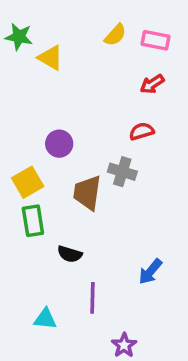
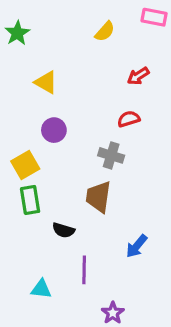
green star: (19, 37) -> (17, 33), turned 30
pink rectangle: (156, 40) -> (154, 17), moved
yellow triangle: (50, 58) -> (46, 82), moved
brown trapezoid: (87, 193) -> (98, 197), moved

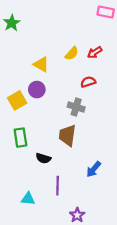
yellow semicircle: (105, 31) -> (72, 53), moved
yellow triangle: (46, 82) -> (41, 64), moved
yellow square: (25, 165) -> (17, 100), moved

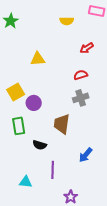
yellow semicircle: (72, 53) -> (67, 21), moved, turned 48
yellow triangle: (41, 64) -> (38, 59), turned -35
purple circle: (37, 90) -> (34, 103), moved
gray cross: (76, 107) -> (81, 98), moved, turned -35

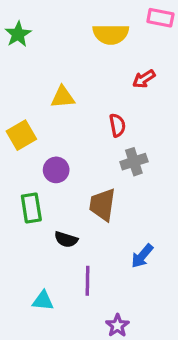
yellow semicircle: (67, 21) -> (111, 34), size x1.5
red semicircle: (81, 75) -> (117, 125), moved, turned 96
yellow square: (16, 92) -> (21, 135), moved

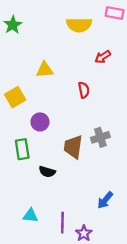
gray cross: (134, 162) -> (100, 137), moved
blue arrow: (142, 256) -> (105, 200), moved
purple line: (88, 281) -> (62, 223), moved

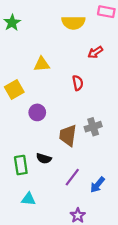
green rectangle: (22, 149) -> (21, 165), moved
purple line: (62, 223) -> (72, 177), moved, turned 36

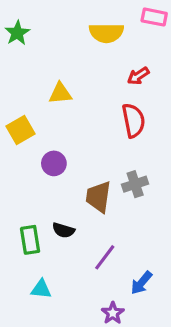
red semicircle: (78, 83) -> (133, 120), moved, size x1.5
blue arrow: (97, 185) -> (141, 283), moved

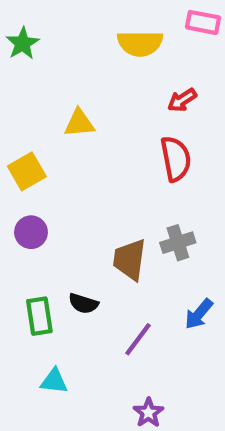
purple circle: (54, 163) -> (31, 232), moved
blue arrow: (141, 283) -> (199, 314), moved

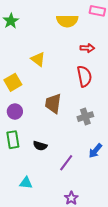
red arrow: (182, 100) -> (87, 48), turned -144
yellow triangle: (79, 123) -> (38, 59), turned 42
brown trapezoid: (130, 259) -> (53, 103), moved
green rectangle: (39, 316) -> (13, 140), moved

